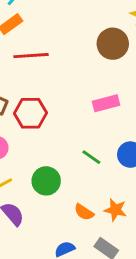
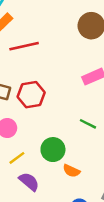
orange semicircle: (84, 212) -> (71, 171), moved

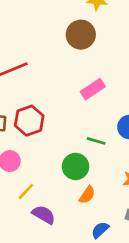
green circle: (53, 150) -> (76, 166), moved
orange semicircle: (71, 171) -> (87, 195), turned -70

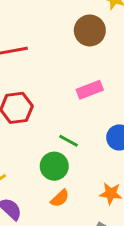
green line: (96, 141) -> (68, 141), moved

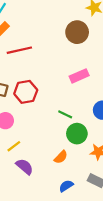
green circle: (54, 166) -> (77, 134), moved

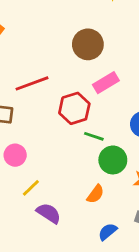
brown circle: (77, 32) -> (88, 44), moved
red line: (19, 50) -> (32, 83), moved
red hexagon: (26, 92) -> (74, 108), moved

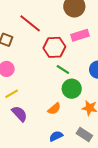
red line: (32, 83) -> (30, 23), turned 45

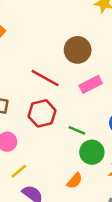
red line: (30, 23) -> (45, 78), moved
red hexagon: (54, 47) -> (42, 113), moved

